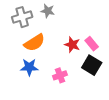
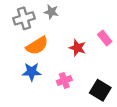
pink rectangle: (92, 44) -> (105, 38), moved
black square: (92, 65) -> (100, 90), moved

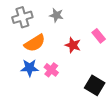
gray star: (51, 12) -> (56, 15), moved
pink cross: (64, 81) -> (51, 70), moved, turned -32

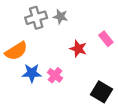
gray cross: (22, 17) -> (36, 18), moved
orange semicircle: (35, 43) -> (16, 51), moved

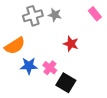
pink rectangle: (106, 39) -> (95, 14), moved
black square: (101, 92) -> (66, 83), moved

